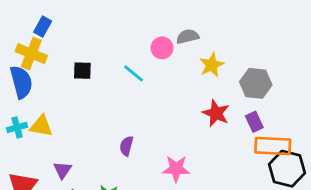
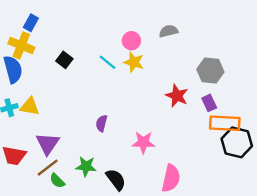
gray semicircle: (188, 37) -> (169, 31), moved
yellow star: (212, 65) -> (134, 62), moved, turned -30
black square: (82, 71) -> (64, 60), turned 35
purple triangle: (63, 170) -> (48, 144), size x1.5

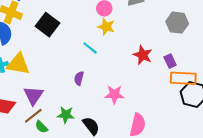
black square: (64, 60) -> (48, 25), size x1.6
cyan line: (107, 62) -> (90, 48), moved
gray hexagon: (210, 71) -> (177, 23), moved
yellow triangle: (30, 107) -> (18, 64), size x1.4

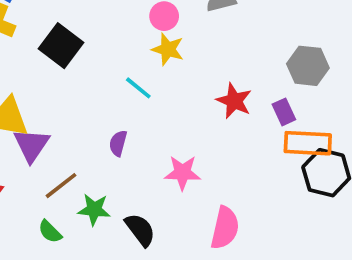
gray hexagon: (177, 23) -> (308, 66), moved
purple triangle: (33, 96) -> (32, 145), moved
brown line: (33, 116) -> (61, 186), moved

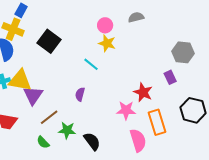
red star: (234, 101) -> (143, 92), moved
orange rectangle: (308, 143) -> (157, 122), moved, turned 70
pink star: (183, 173) -> (126, 110), moved
pink semicircle: (225, 228) -> (138, 140), turned -30

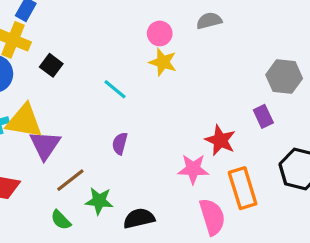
black square: (49, 41) -> (51, 65), moved, size x0.6
cyan line: (91, 64) -> (115, 89), moved
black semicircle: (92, 141) -> (139, 218), turned -66

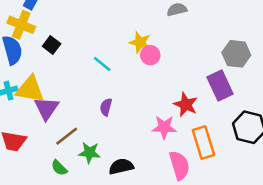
pink circle: (160, 33) -> (150, 55), moved
purple rectangle: (263, 116) -> (220, 86), size x1.6

